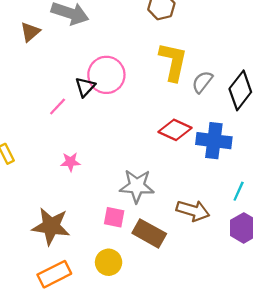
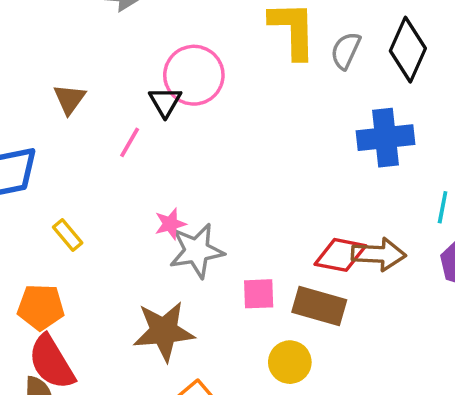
brown triangle: (30, 32) -> (69, 99), moved
red diamond: (175, 130) -> (340, 255), moved
gray star: (137, 186) -> (197, 251), moved
yellow circle: (109, 262) -> (290, 362), moved

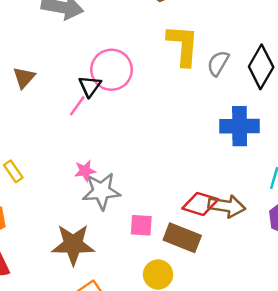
pink line: (130, 142) -> (77, 106), moved

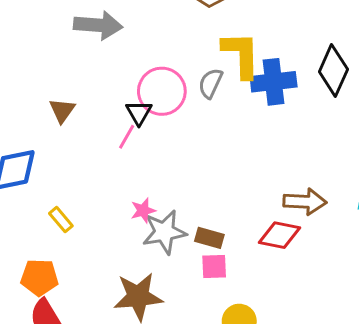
gray semicircle: (218, 63) -> (211, 83), moved
blue cross: (240, 126) -> (274, 82), moved
brown arrow: (227, 206) -> (305, 202), moved
brown rectangle: (182, 238) -> (209, 238), moved, size x0.7

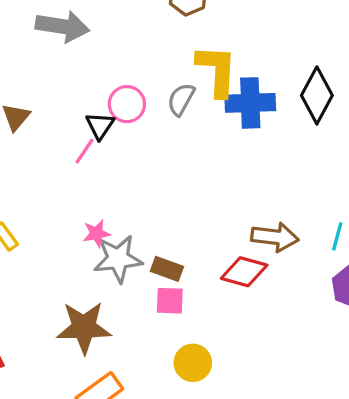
pink circle: (162, 91) -> (127, 104), size x0.7

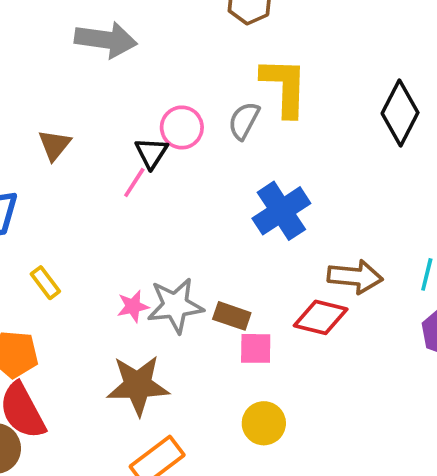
blue cross: (250, 103) -> (281, 211), moved, turned -30
pink star: (97, 233) -> (133, 306), moved
pink square: (170, 301) -> (256, 348), moved

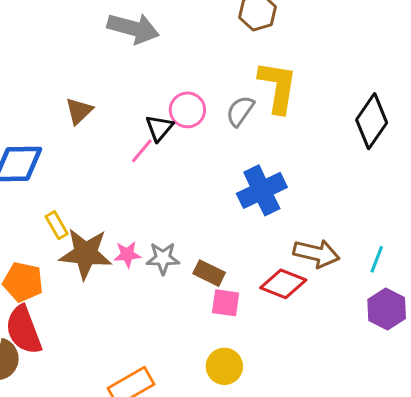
gray star: (175, 305) -> (163, 258), size x0.7
brown star: (138, 385) -> (86, 254), moved

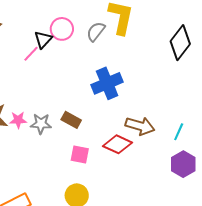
brown rectangle: (209, 273) -> (71, 120), moved

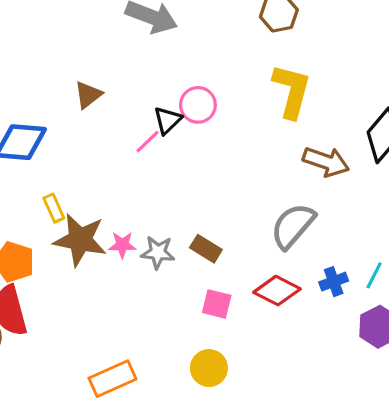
gray semicircle: (96, 31) -> (293, 226), moved, size x1.5
blue cross: (107, 83) -> (334, 282), moved, size x0.6
brown arrow: (140, 126) -> (326, 162), moved

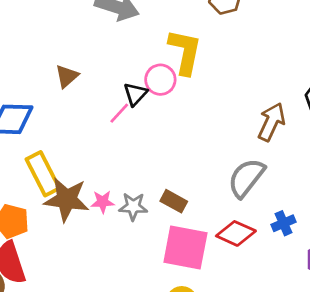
yellow L-shape: (292, 91) -> (185, 52), moved
brown arrow: (326, 162) -> (272, 122), turned -81
yellow rectangle: (54, 208) -> (43, 174), size x1.8
pink square: (217, 304) -> (185, 248), size x1.8

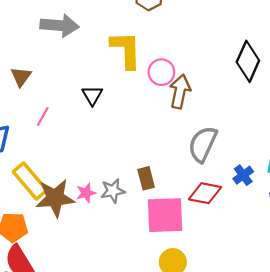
brown triangle: (67, 76) -> (21, 77), moved
pink circle: (160, 80) -> (161, 72), moved
pink line: (119, 113) -> (43, 116), moved
brown arrow: (272, 122) -> (180, 91), moved
brown rectangle: (174, 201) -> (146, 178), turned 60

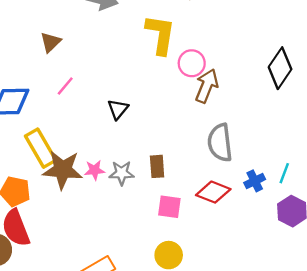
black triangle: (92, 95) -> (118, 109), moved
gray semicircle: (203, 144) -> (220, 143), turned -42
pink square: (165, 215) -> (169, 207), size x0.6

